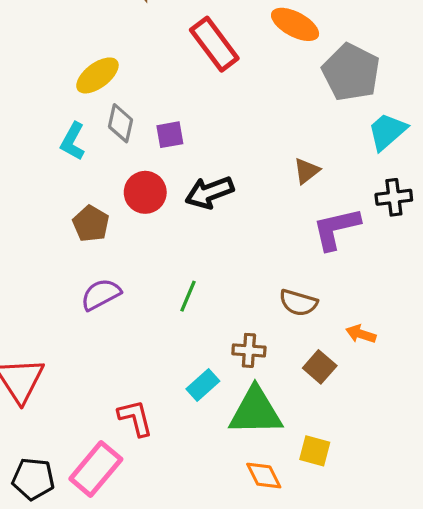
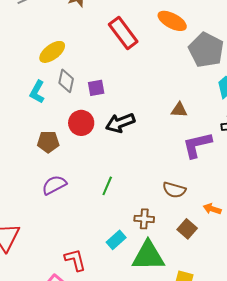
brown triangle: (307, 171) -> (179, 110), turned 42
brown pentagon: (91, 224) -> (48, 142), turned -30

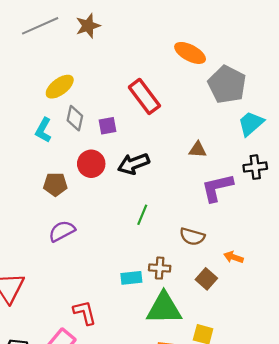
red rectangle: (123, 33) -> (144, 96), moved
green line: (107, 186) -> (142, 215), moved
cyan rectangle: (116, 240) -> (131, 278), moved, turned 36

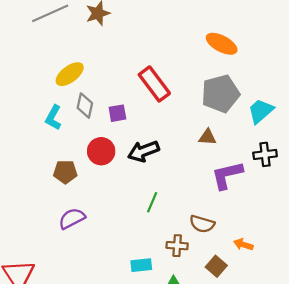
orange ellipse: (190, 53) -> (222, 44), moved
gray pentagon: (227, 84) -> (221, 94), moved, turned 30
brown cross: (160, 268) -> (177, 246), moved

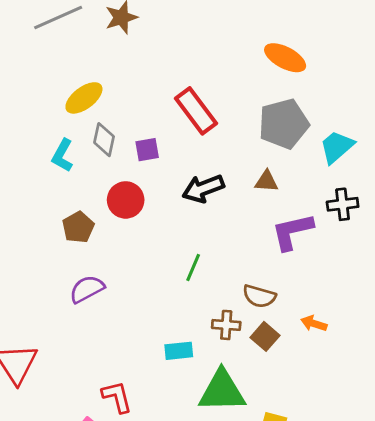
black arrow: (143, 151) -> (203, 188), moved
brown pentagon: (65, 172) -> (78, 227), turned -30
brown square: (216, 266) -> (265, 336), moved

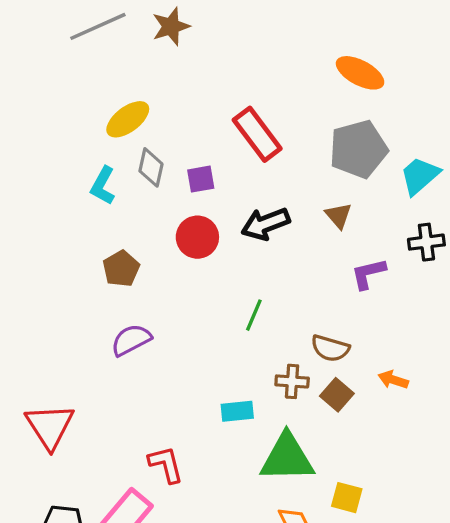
brown triangle: (266, 181) -> (338, 216), turned 45
red circle: (126, 200) -> (197, 237), moved
purple L-shape: (292, 232) -> (368, 274), size x0.7

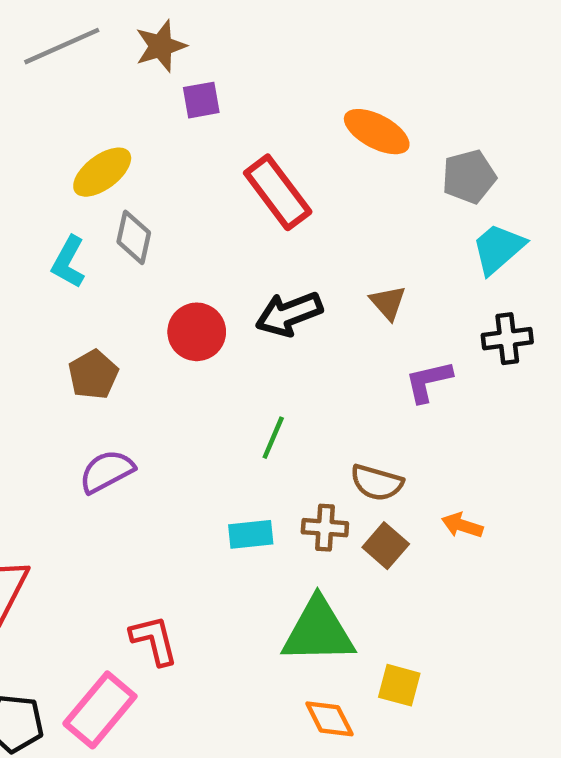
orange ellipse: (360, 73) -> (377, 132), moved
gray pentagon: (358, 149) -> (469, 177), moved, size x0.7
purple square: (201, 179) -> (201, 100), moved
cyan rectangle: (237, 411) -> (251, 534), moved

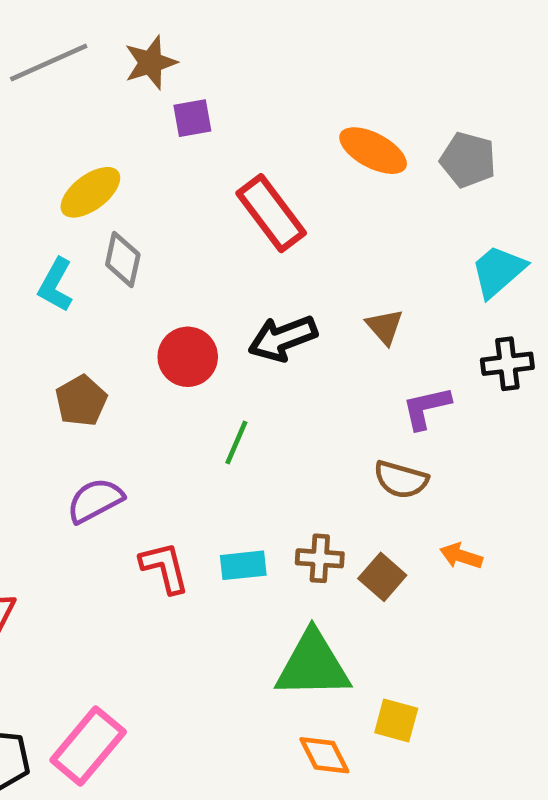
gray pentagon: (469, 177) -> (468, 160), moved, turned 30
green line: (273, 438) -> (236, 442), moved
brown semicircle: (377, 483) -> (401, 480), moved
red L-shape: (154, 640) -> (165, 568), moved

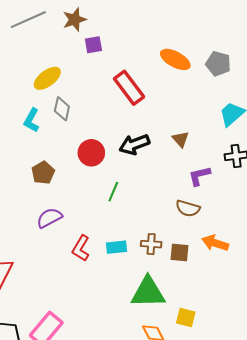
orange arrow: (461, 556) -> (215, 243), size x1.4
red L-shape: (165, 568) -> (81, 248), turned -135
brown square: (382, 577) -> (179, 252), turned -36

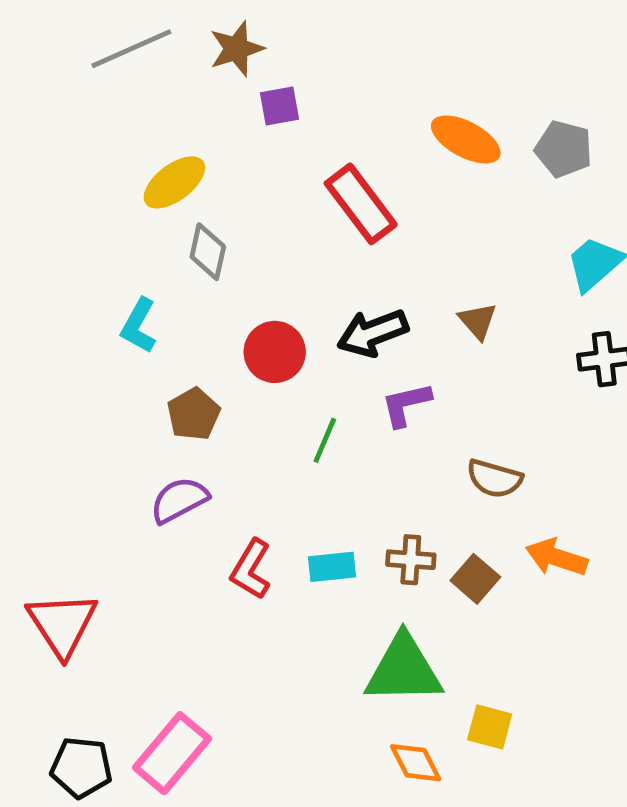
cyan L-shape: (32, 120) -> (139, 326), moved
brown pentagon: (43, 173) -> (194, 414), moved
purple L-shape: (199, 176) -> (406, 405), moved
brown square: (179, 252) -> (475, 579), turned 36

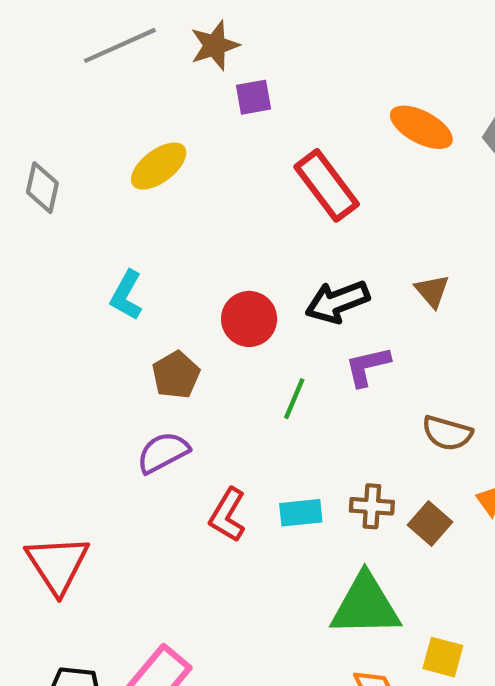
gray diamond: (208, 252) -> (42, 188), moved

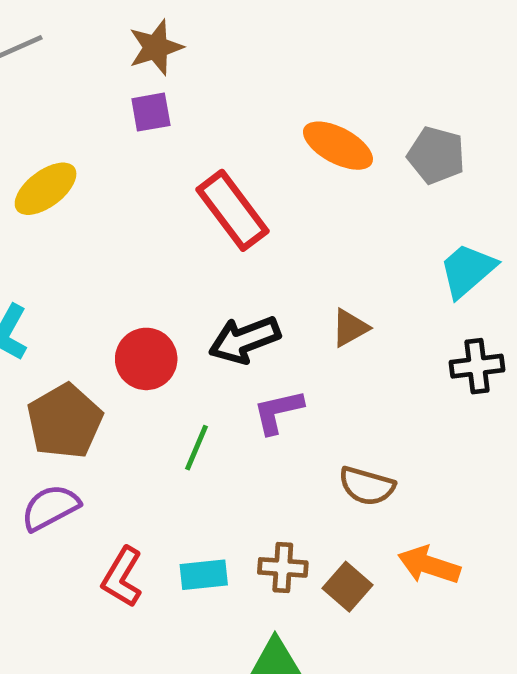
brown star: (215, 45) -> (156, 47), moved
brown triangle: (432, 291) -> (350, 328), turned 42
brown pentagon: (176, 375) -> (65, 421), size x1.4

